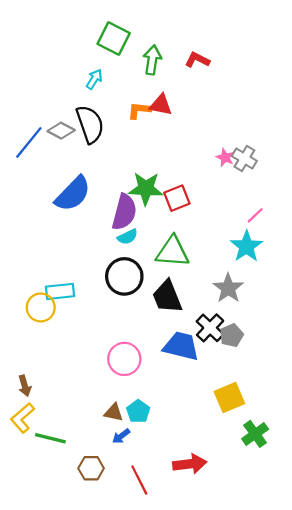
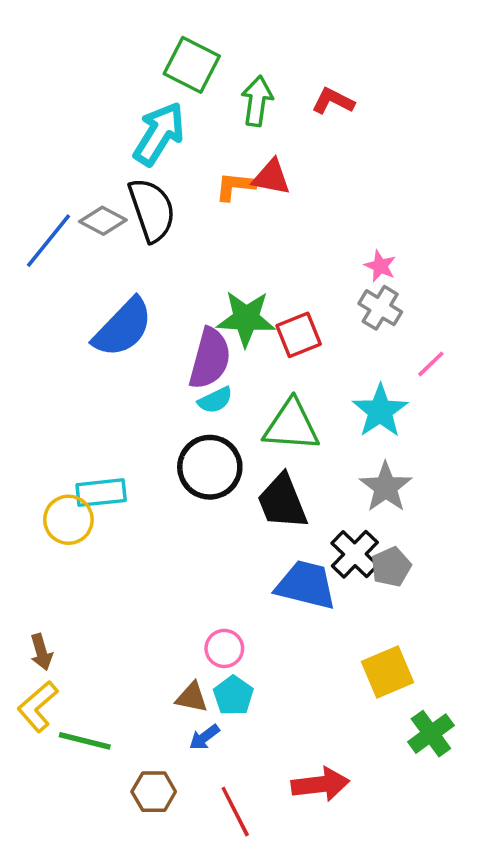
cyan arrow: (94, 79) -> (159, 134), size x1.8
gray cross: (244, 159) -> (380, 308), moved
cyan star: (247, 246) -> (380, 411), moved
pink circle: (124, 359) -> (224, 648), moved, size x0.7

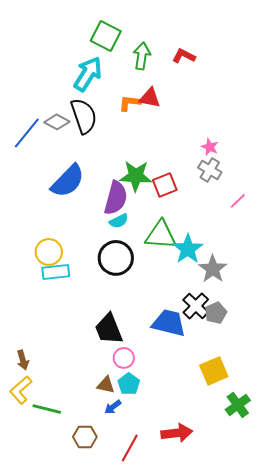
cyan star: (380, 411) -> (188, 249), moved
black trapezoid: (282, 502) -> (109, 329), moved
yellow circle: (68, 520) -> (49, 252), moved
red line: (235, 812) -> (130, 448), turned 56

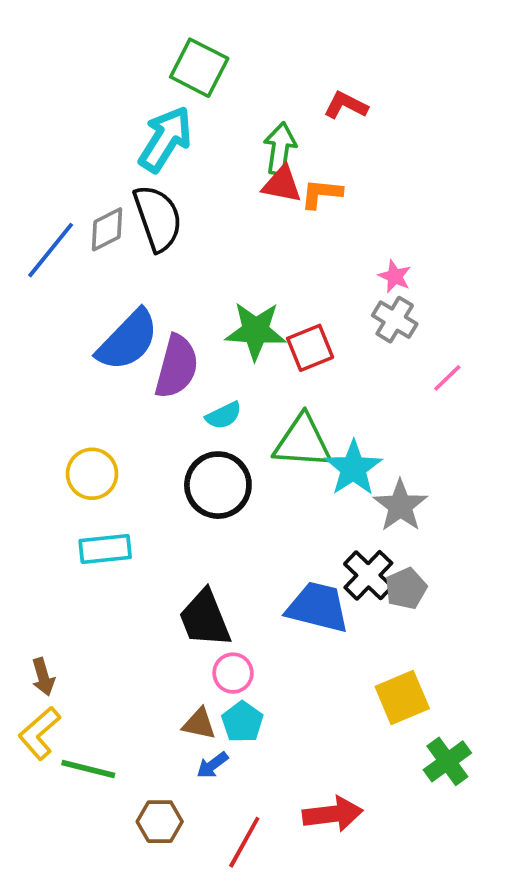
green arrow: (142, 56) -> (280, 149), moved
orange L-shape: (130, 103) -> (321, 194), moved
gray diamond: (57, 122) -> (107, 229), turned -55
purple semicircle: (116, 198) -> (177, 367), moved
cyan rectangle: (56, 272) -> (105, 549), moved

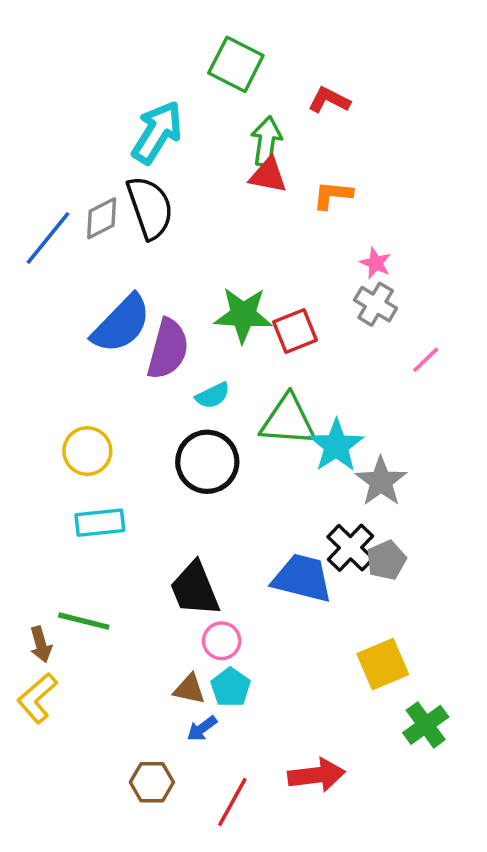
green square: (199, 68) -> (236, 64), moved
orange L-shape: (321, 194) -> (333, 195), moved
green line: (88, 769) -> (84, 621), moved

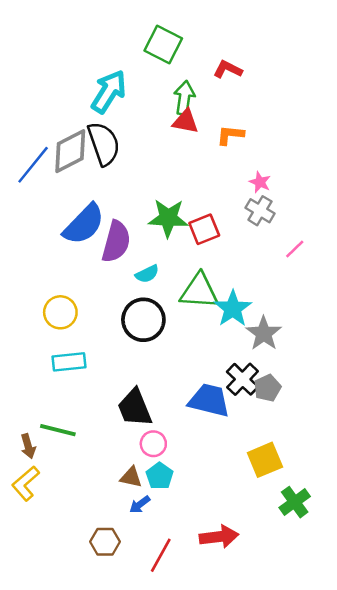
gray diamond: (102, 218) -> (70, 151), size x1.5

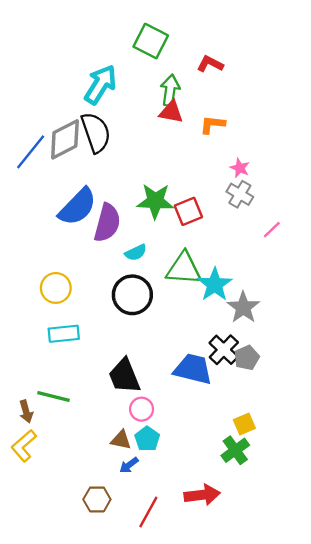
yellow square: (265, 460) -> (244, 424), size x0.7
green cross: (295, 502) -> (235, 450), moved

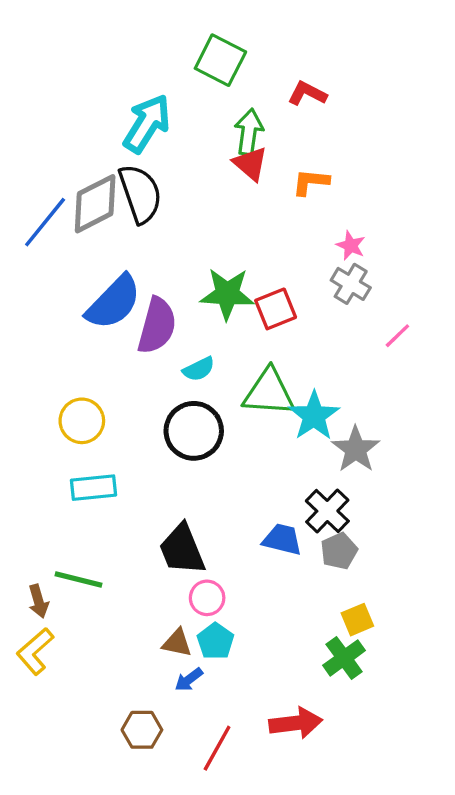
red triangle: (171, 112) -> (250, 164), turned 30
gray pentagon: (247, 358) -> (339, 551), moved
blue trapezoid: (193, 369) -> (282, 539), size x0.7

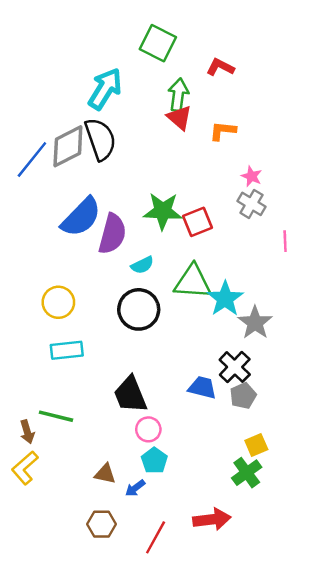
pink line: (397, 336) -> (285, 241), turned -48
brown triangle: (177, 643) -> (105, 474), moved

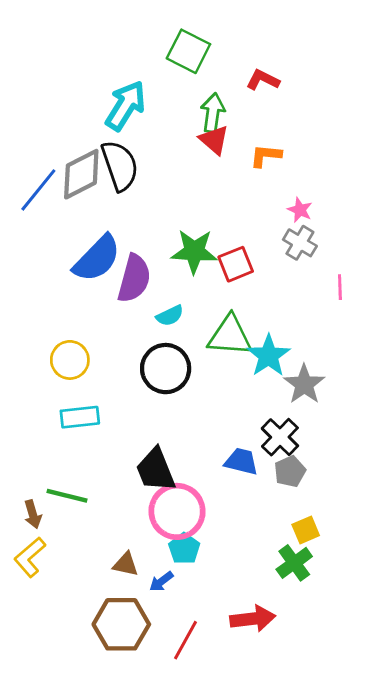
pink circle: (148, 429) -> (177, 511), size x1.8
brown hexagon: (102, 524) -> (121, 624), size x1.6

